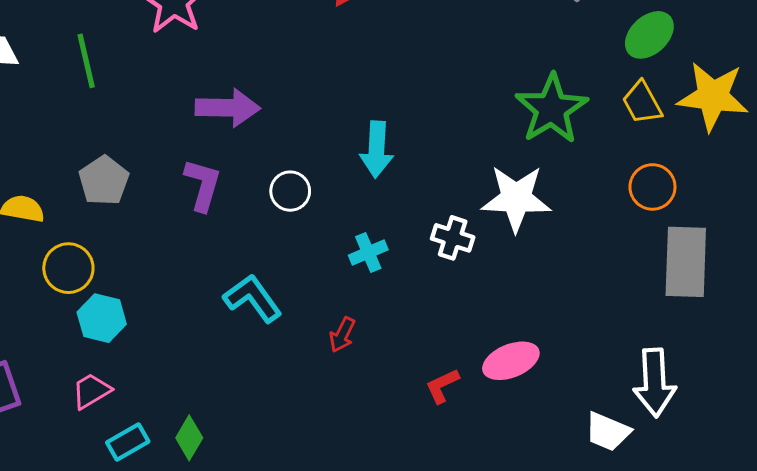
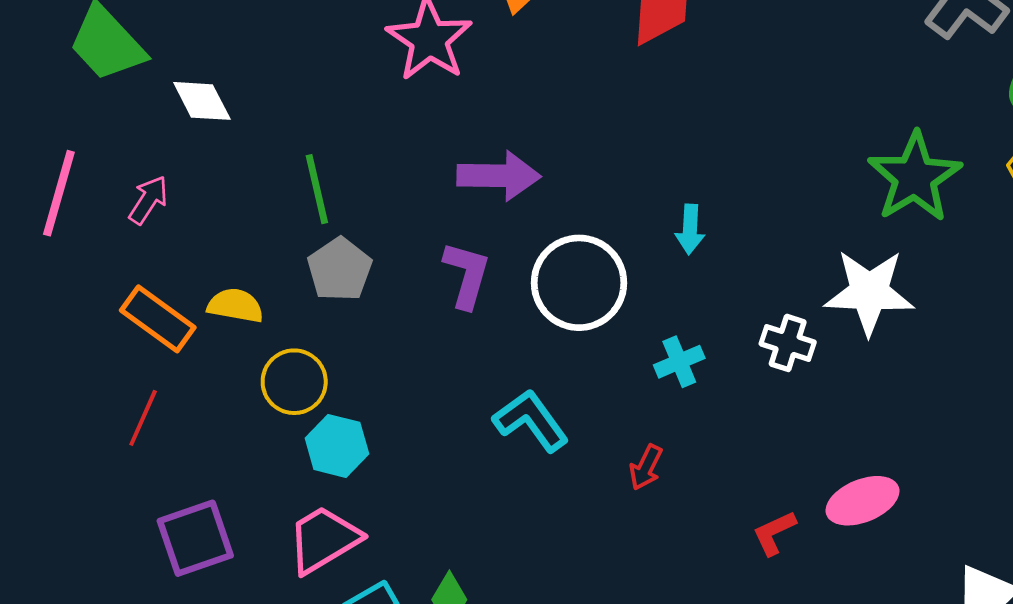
green line: (86, 61) -> (317, 189), moved
cyan arrow: (377, 149) -> (690, 229), size x0.7
white circle: (290, 191) -> (579, 283), size x1.8
pink trapezoid: (91, 391) -> (324, 540), size x1.5

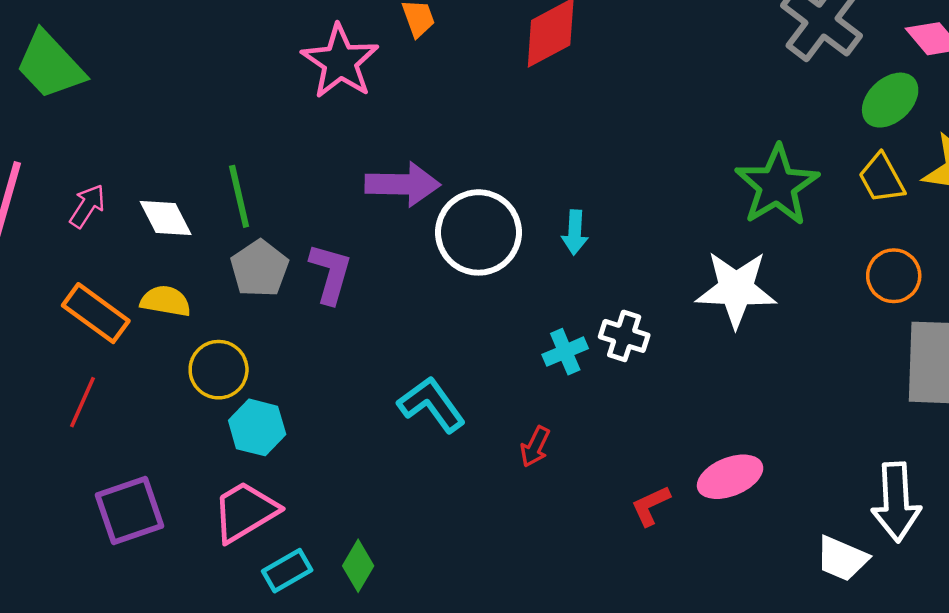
white diamond: (202, 101) -> (166, 218), moved
purple L-shape: (467, 275) -> (330, 273), moved
white circle: (579, 283) -> (479, 232), moved
white cross: (788, 343) -> (624, 336), moved

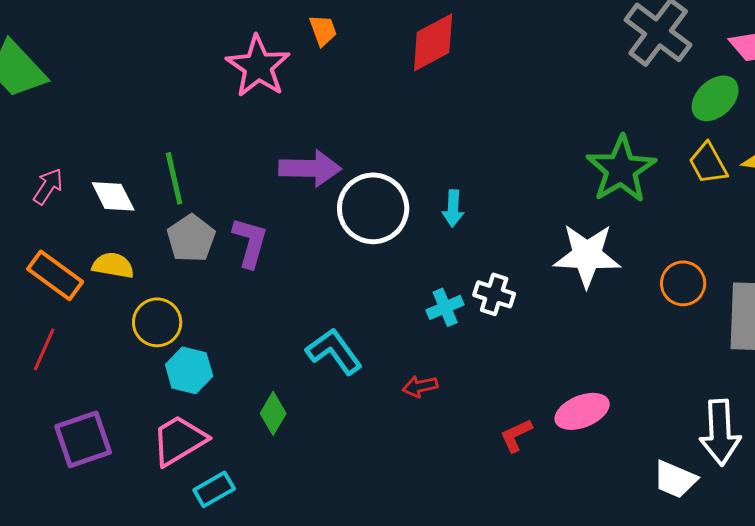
orange circle: (894, 276) -> (683, 283), moved
red arrow: (535, 447) -> (420, 386), turned 52
green diamond: (358, 566) -> (273, 413), moved

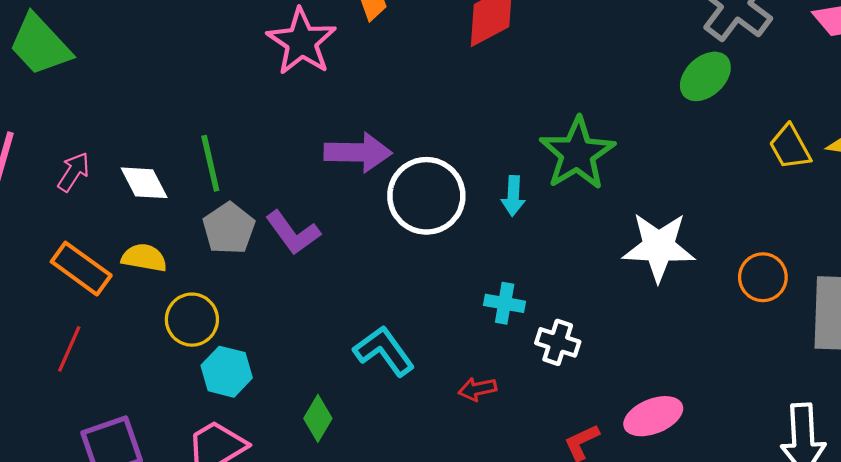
green ellipse: (715, 98) -> (705, 76), moved
green star: (621, 169) -> (577, 153), moved
purple L-shape: (250, 242) -> (293, 233), turned 128
white cross: (494, 294) -> (558, 342), moved
cyan cross: (445, 307) -> (505, 303), turned 33

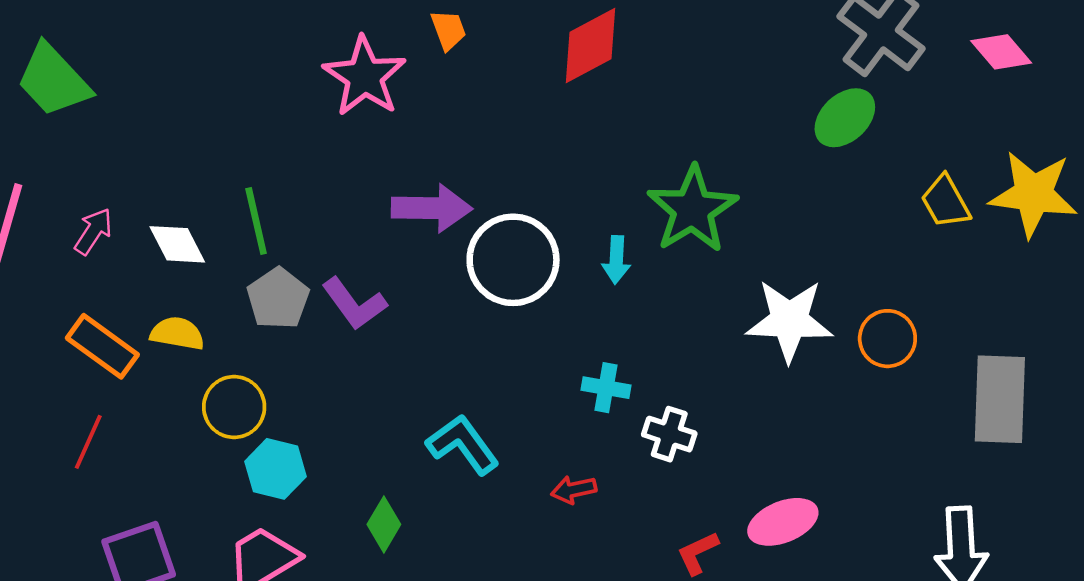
orange circle: (763, 277) -> (887, 339), moved

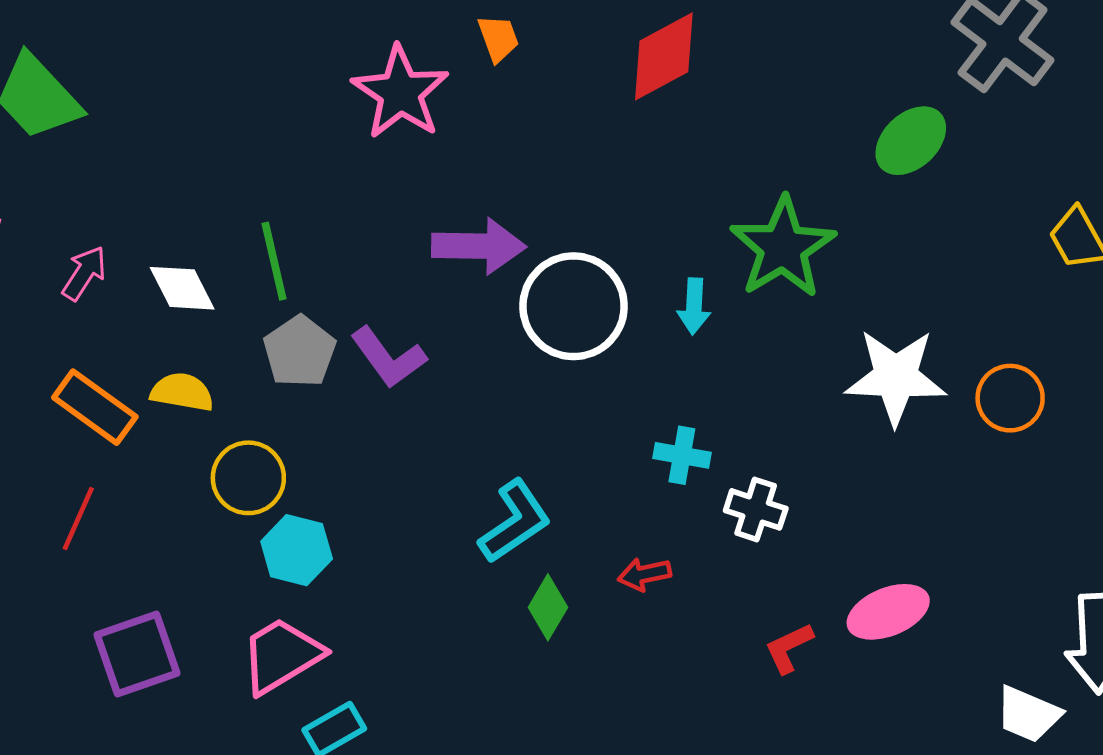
green ellipse: (845, 118) -> (911, 141), moved
cyan L-shape: (463, 444) -> (515, 522), turned 92
green diamond: (384, 524) -> (548, 607), moved

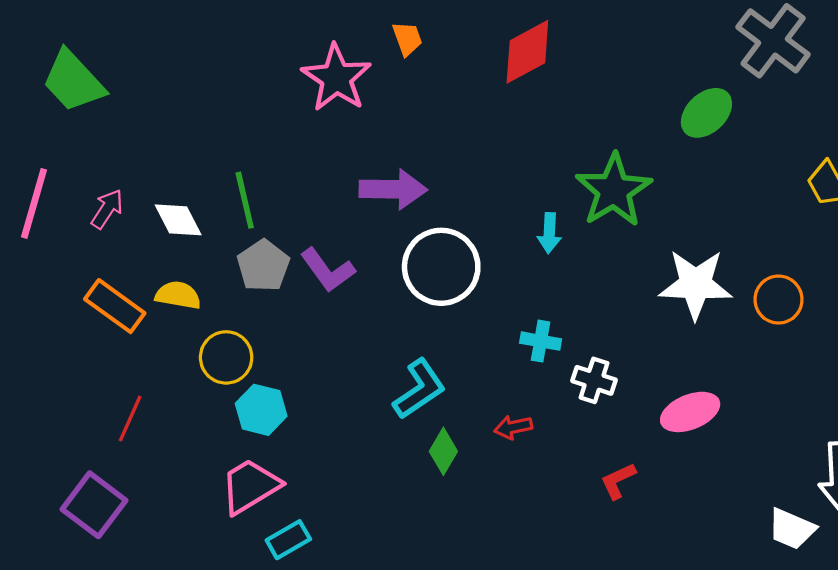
white circle: (574, 306) -> (441, 267), moved
red line: (78, 519) -> (130, 419), moved
pink ellipse: (888, 612) -> (690, 412), moved
purple square: (137, 654) -> (94, 505), moved, turned -34

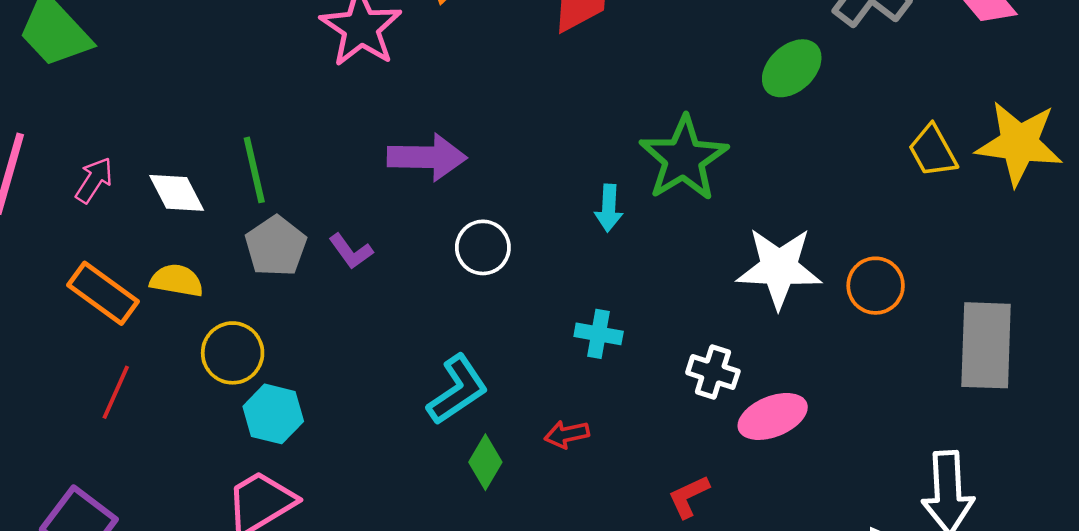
white circle: (441, 267) -> (483, 247), size x0.6
purple L-shape: (328, 270) -> (351, 251), size x0.7
white cross: (594, 380) -> (713, 372), moved
red line: (130, 419) -> (116, 392), moved

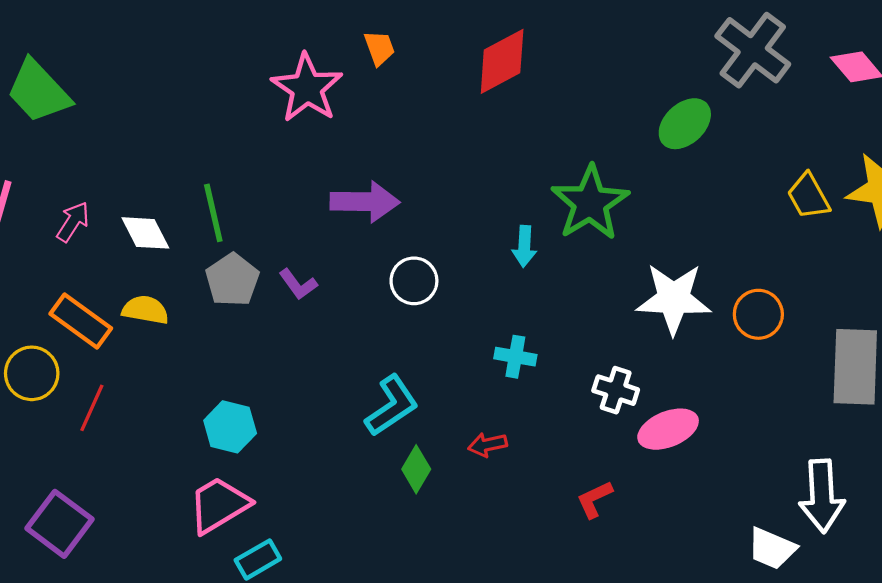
yellow circle: (233, 353) -> (32, 373), moved

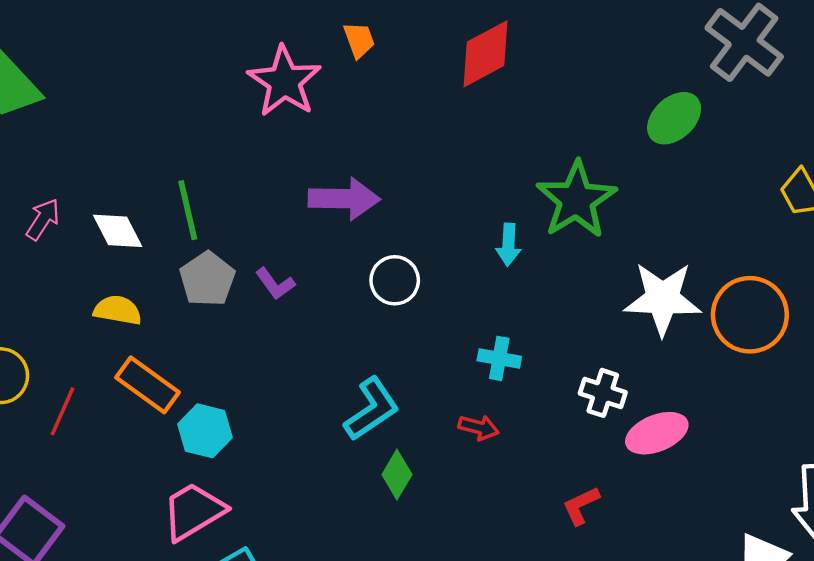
orange circle: (758, 314) -> (750, 315), size x1.5
orange rectangle: (81, 321) -> (148, 385), moved
red arrow: (488, 445) -> (479, 427), moved, turned -153

